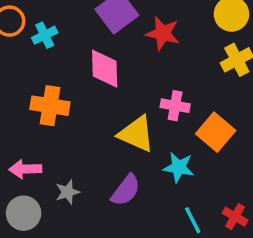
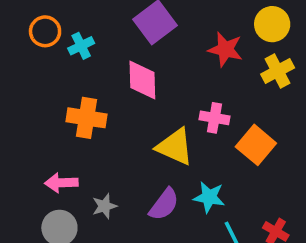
red star: (163, 33) -> (225, 49), moved
cyan star: (179, 167) -> (209, 197), moved

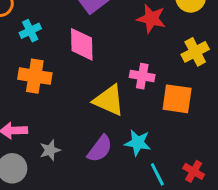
cyan cross: (81, 46) -> (30, 31), moved
yellow cross: (278, 71) -> (195, 52), moved
orange square: (256, 145) -> (177, 99), turned -32

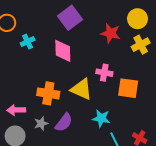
yellow cross: (195, 52) -> (141, 45), moved
orange cross: (35, 76) -> (48, 93), moved
purple semicircle: (100, 149) -> (64, 122), moved

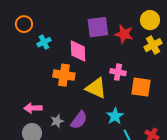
purple square: (70, 18) -> (98, 27), moved, turned 30
orange cross: (48, 93) -> (64, 75), moved
cyan star: (101, 118) -> (115, 116), turned 30

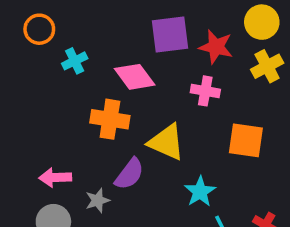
pink diamond: (78, 51) -> (135, 77), turned -35
pink cross: (118, 72) -> (205, 91), moved
purple semicircle: (79, 120) -> (129, 174), moved

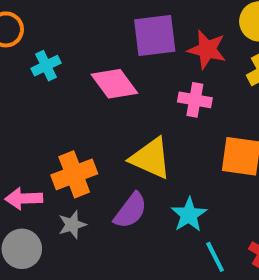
orange cross: (110, 119) -> (74, 174), moved, turned -30
purple semicircle: (129, 174) -> (131, 211), moved

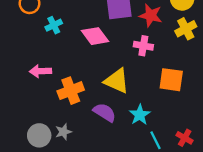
pink arrow: (24, 199) -> (40, 71), moved
purple semicircle: (131, 211) -> (105, 112), turned -95
gray star: (72, 225) -> (63, 132), moved

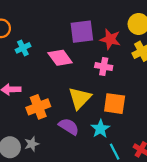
orange square: (171, 80) -> (115, 104), moved
yellow triangle: (117, 81) -> (80, 98), turned 50

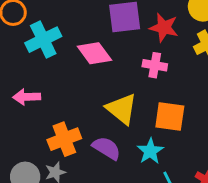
cyan cross: (23, 48) -> (43, 40), size x1.6
yellow triangle: (80, 98) -> (122, 109), turned -35
orange cross: (38, 107) -> (64, 139), moved

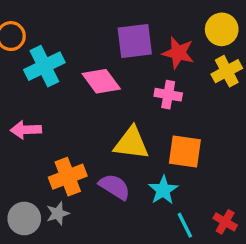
yellow triangle: (122, 109) -> (131, 143), turned -32

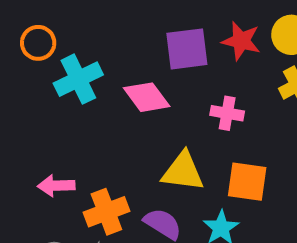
red star: (178, 53) -> (241, 41), moved
pink arrow: (26, 130) -> (56, 186), moved

